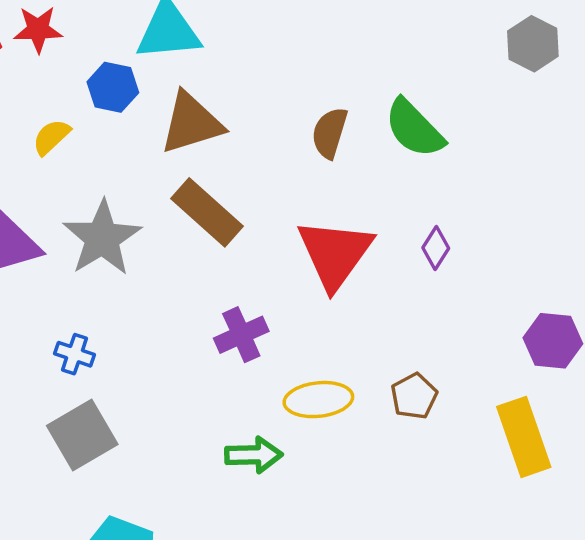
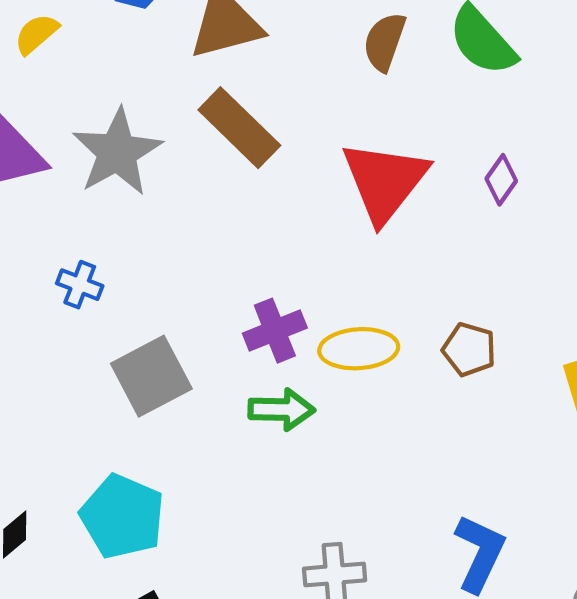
yellow semicircle: (51, 137) -> (36, 34), moved
purple cross: (241, 335) -> (275, 331), moved
brown pentagon: (414, 396) -> (469, 349), turned -30
gray square: (82, 435) -> (151, 376), moved

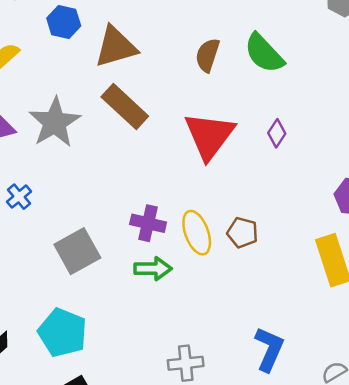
blue cross: (80, 285) -> (19, 197), moved, turned 30
purple cross: (275, 331) -> (148, 223), turned 36
yellow ellipse: (359, 349) -> (197, 233), turned 75
brown pentagon: (469, 349) -> (242, 233), moved

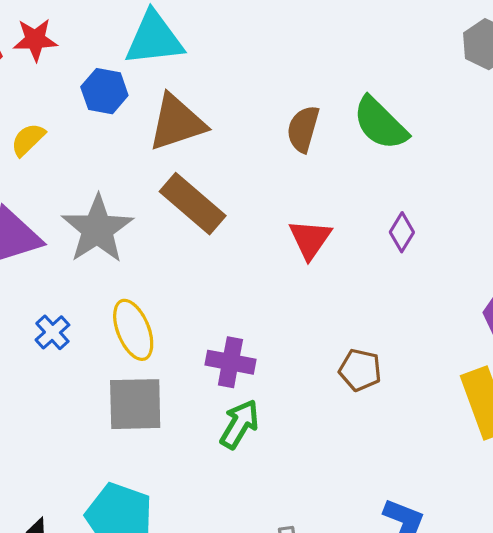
red triangle: (209, 136) -> (310, 239), size x0.6
yellow ellipse: (197, 233) -> (133, 330), moved
gray square: (77, 251) -> (135, 404), turned 30
green arrow: (153, 269) -> (239, 424), turned -57

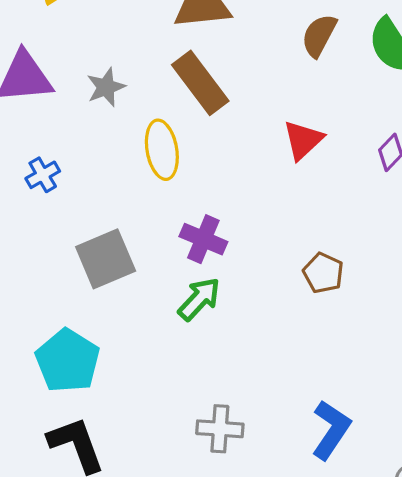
gray star: (97, 229) -> (106, 87), size x0.6
yellow ellipse: (133, 330) -> (162, 150), moved
gray square: (135, 404) -> (106, 259), turned -34

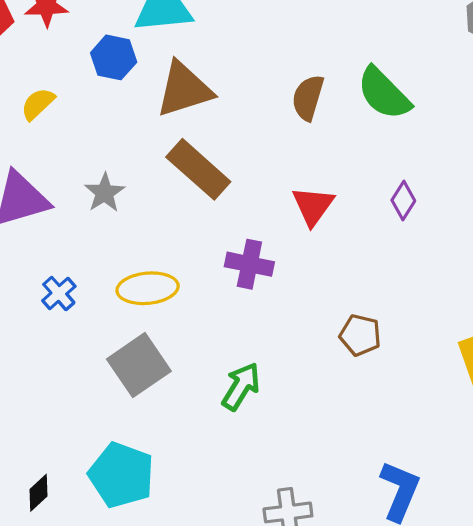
yellow ellipse: (162, 150) -> (148, 288), moved, turned -74
purple cross: (203, 239) -> (249, 264), moved

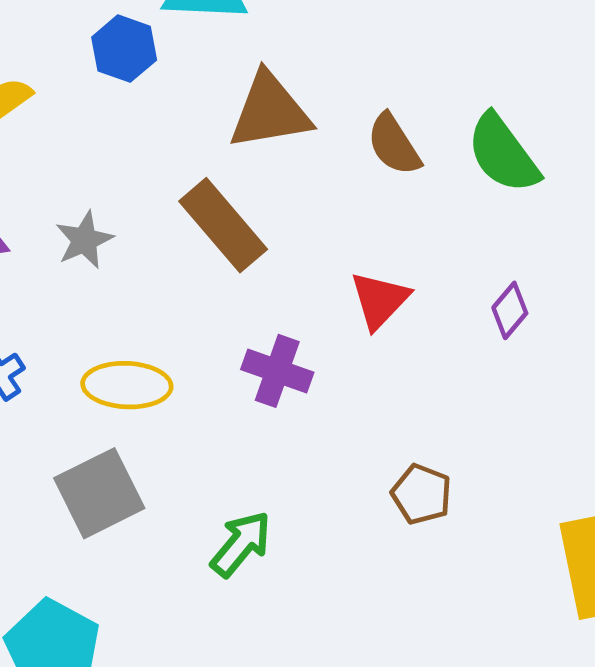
brown triangle: (184, 89) -> (270, 111), moved
brown semicircle: (308, 98) -> (394, 145), turned -57

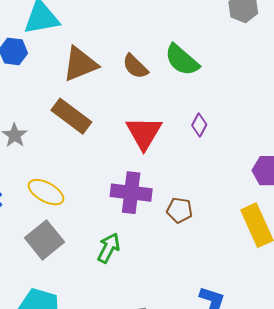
red triangle: (380, 300) -> (144, 133), size x1.4
purple cross: (277, 371) -> (131, 193), moved, size x1.4
yellow ellipse: (127, 385) -> (46, 192), turned 39

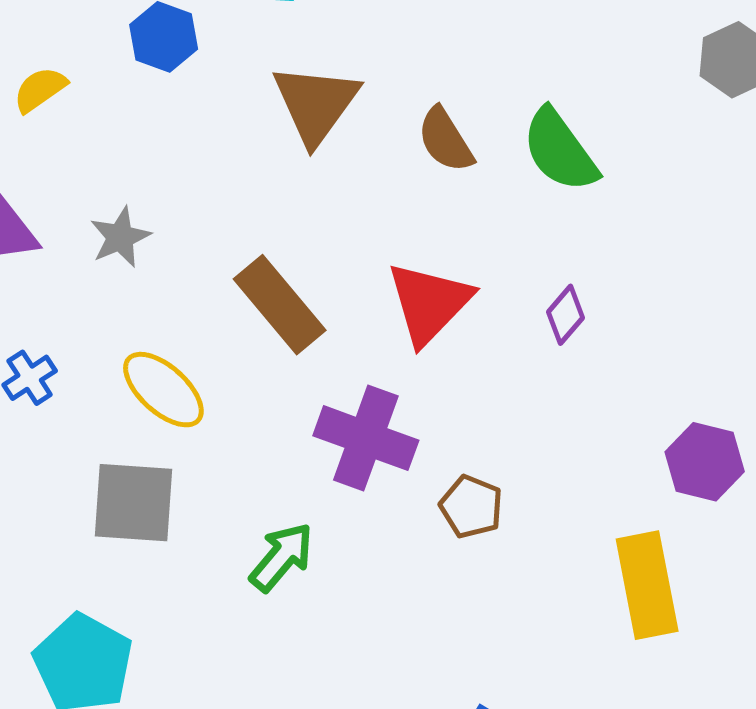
brown triangle: (80, 64) -> (316, 104), turned -45
brown rectangle: (71, 116) -> (280, 305), moved
gray square: (45, 240) -> (134, 503), turned 30

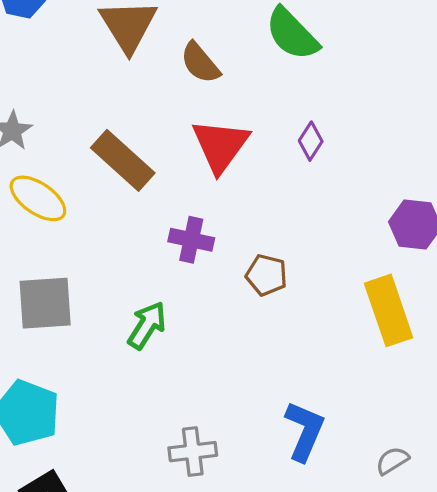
brown semicircle: (445, 140) -> (200, 63), moved
yellow ellipse: (163, 390) -> (38, 198), moved
purple cross: (366, 438) -> (191, 240), size x0.7

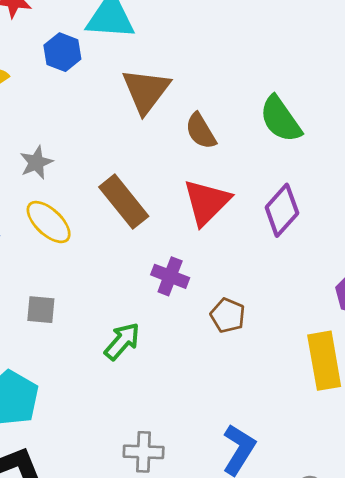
purple diamond: (311, 141) -> (282, 210), size x1.6
gray square: (45, 303) -> (41, 310), size x0.6

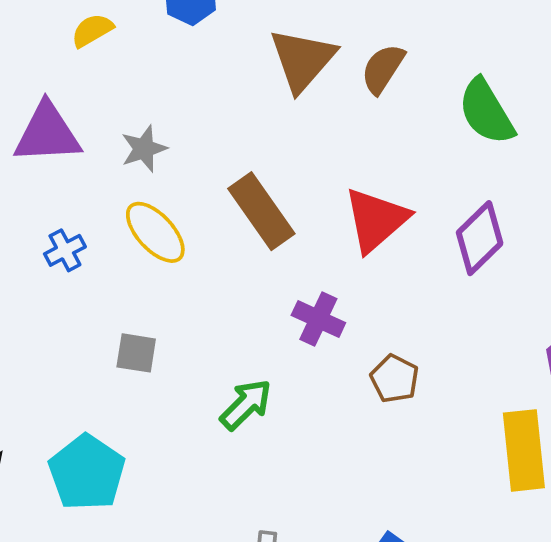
brown semicircle: (201, 131) -> (383, 69), moved, turned 60

